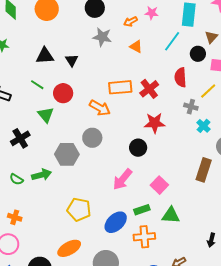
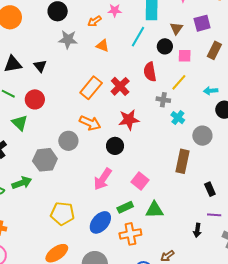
orange rectangle: (120, 87) -> (91, 88), turned -40
orange arrow: (100, 108) -> (90, 123), moved

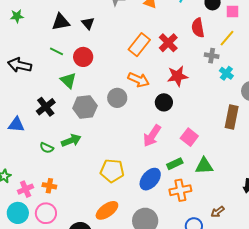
gray hexagon: (45, 160) -> (85, 107), moved

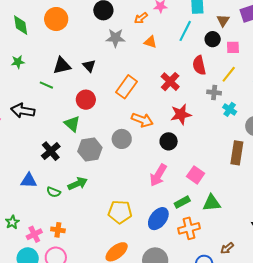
orange rectangle: (139, 45) -> (126, 87), moved
green line: (57, 51) -> (46, 85), moved
blue triangle: (16, 125) -> (29, 180), moved

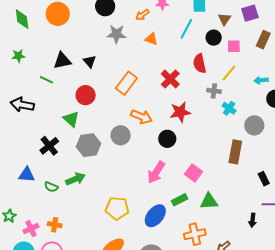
orange cross: (189, 228) -> (195, 234), moved

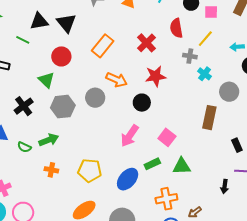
black triangle: (90, 61) -> (66, 23), size x1.5
orange cross: (55, 225) -> (51, 170), moved

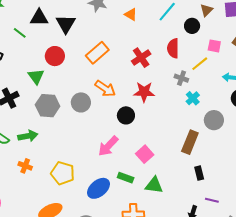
pink square: (211, 12) -> (214, 46), moved
black rectangle: (237, 145) -> (199, 173), moved
green rectangle: (152, 164) -> (126, 178), turned 35

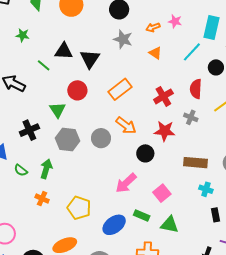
gray cross: (181, 78) -> (191, 117), moved
cyan cross: (193, 98) -> (206, 189), moved, turned -32
green arrow: (28, 136) -> (46, 169), turned -66
brown rectangle: (190, 142) -> (196, 163), moved, turned 70

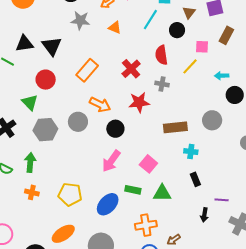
black circle: (145, 153) -> (115, 129), moved
black rectangle: (215, 215) -> (195, 179), moved

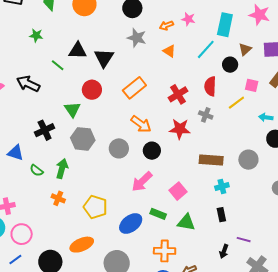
gray circle: (78, 122) -> (119, 148), moved
cyan cross: (191, 152) -> (222, 186), turned -32

